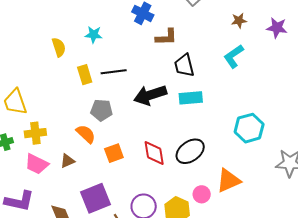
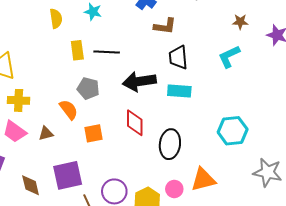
black ellipse: (190, 151) -> (170, 144), turned -56
red diamond: (154, 153) -> (135, 123), moved

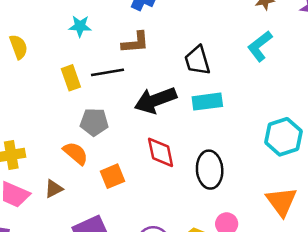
yellow semicircle: (56, 19) -> (19, 47), moved
brown L-shape: (165, 26) -> (135, 42), moved
orange triangle: (203, 180) -> (281, 202), moved, turned -40

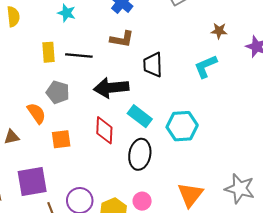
brown L-shape: (135, 42) -> (122, 39), moved
cyan rectangle: (207, 102) -> (140, 116), moved, turned 30
cyan hexagon: (283, 137) -> (182, 126), moved

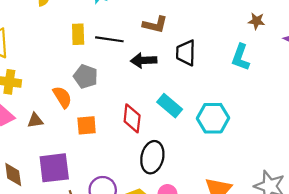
cyan L-shape: (206, 66) -> (241, 57), turned -50
black arrow: (111, 88) -> (144, 60), moved, size x0.7
black ellipse: (140, 154) -> (152, 157), moved

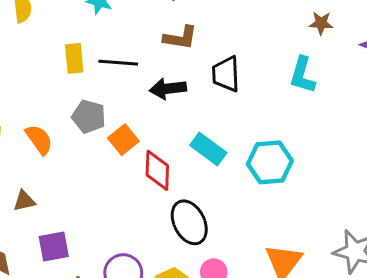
orange semicircle: (62, 97) -> (39, 139), moved
brown triangle: (35, 120) -> (24, 201), moved
orange square: (87, 125) -> (123, 140), moved, turned -30
black ellipse: (152, 157) -> (189, 222), turned -36
purple square: (54, 168) -> (54, 247), size x0.7

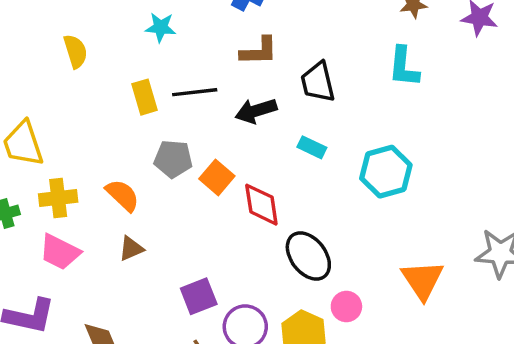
cyan rectangle: (208, 149) -> (312, 147), moved, size x0.7
brown triangle: (24, 201) -> (131, 249), moved
purple square: (54, 247) -> (199, 296), moved

